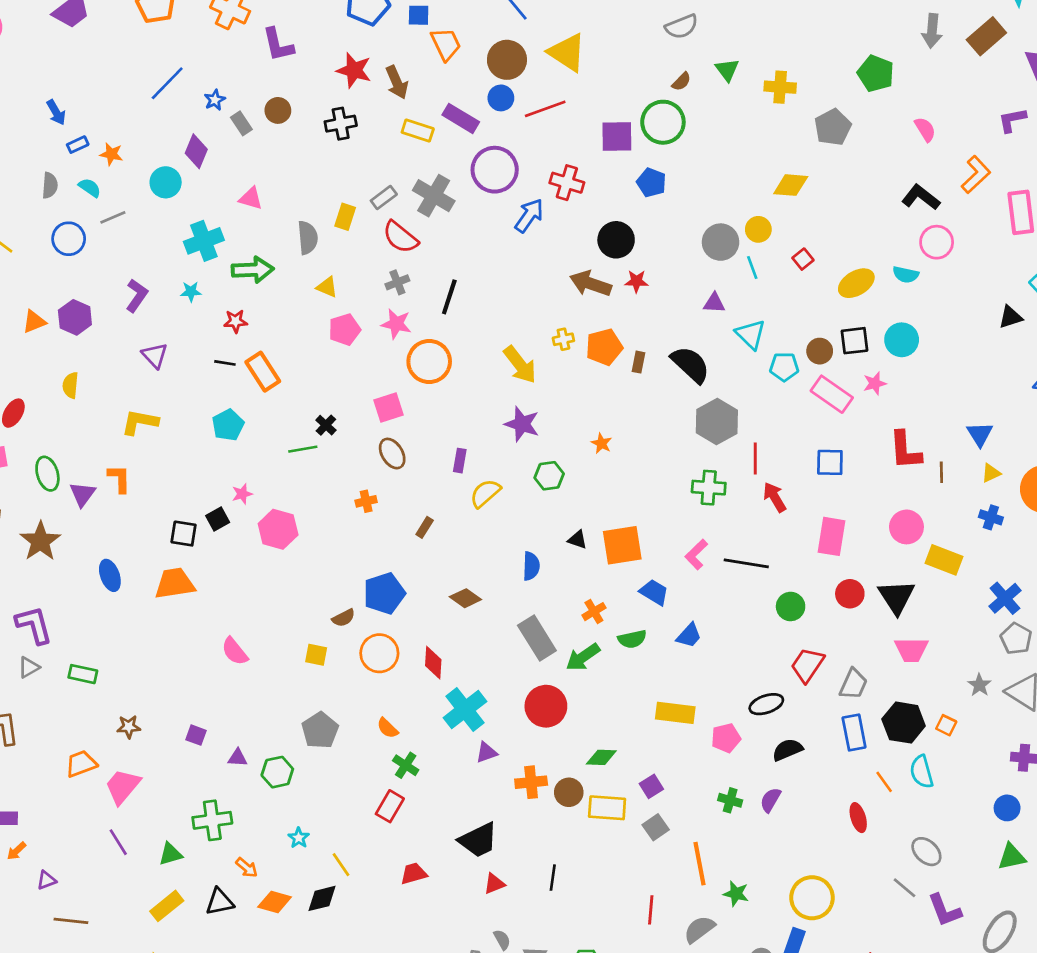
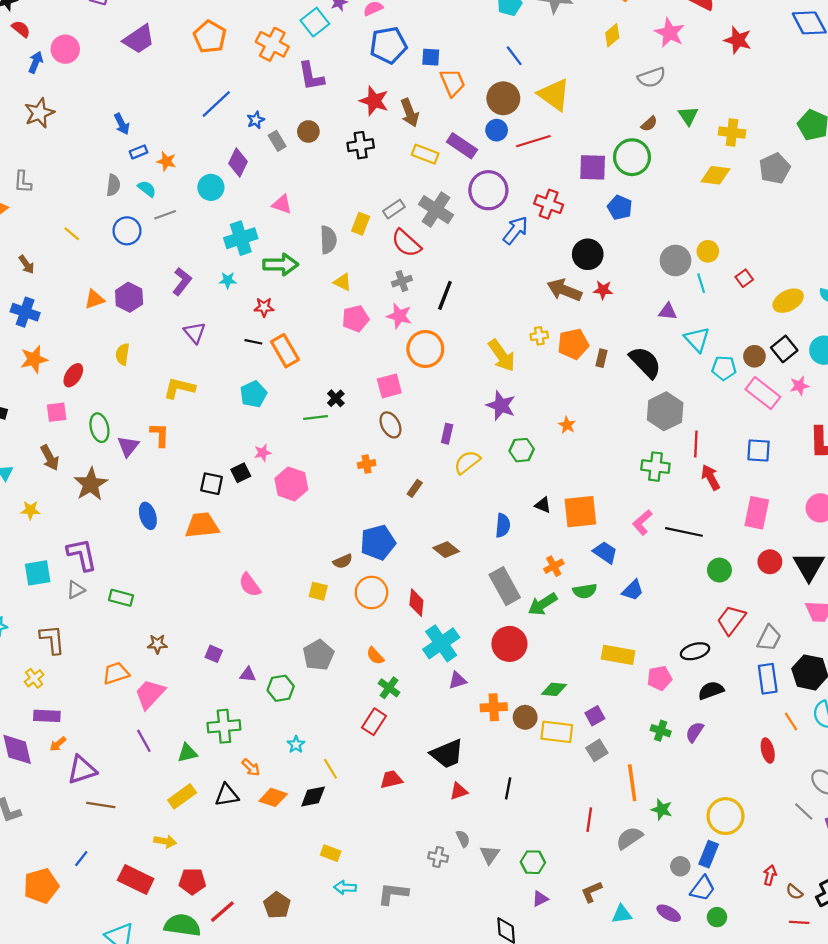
yellow diamond: (791, 185) -> (715, 175), moved
black square: (855, 341) -> (784, 349), turned -35
purple triangle: (46, 880) -> (82, 770), size x1.8

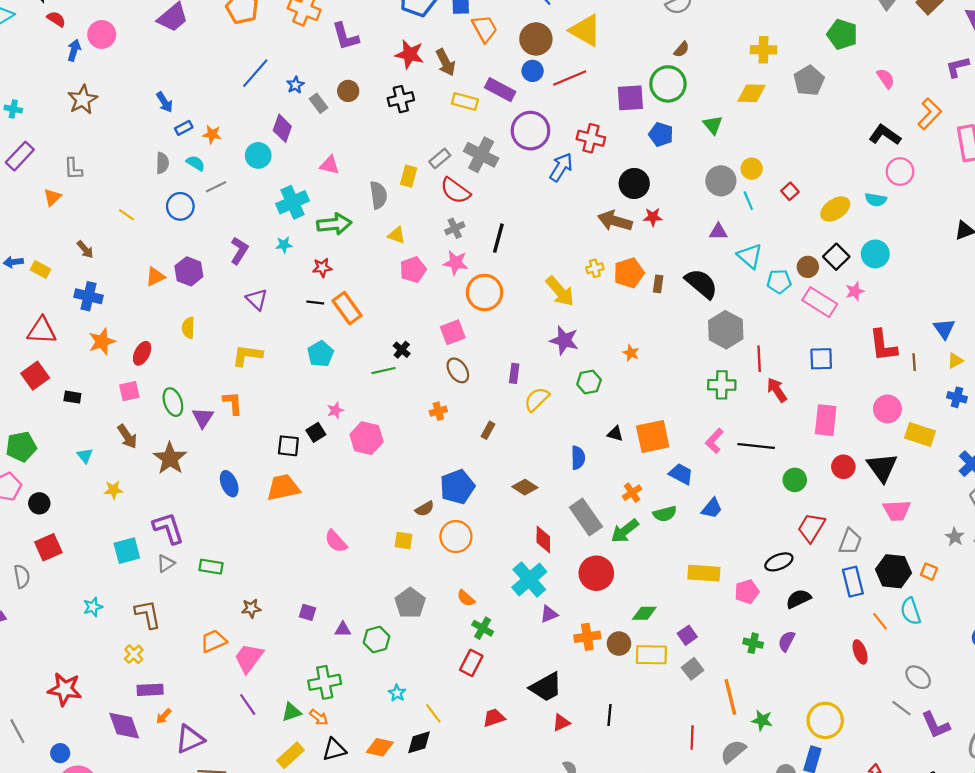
green triangle: (688, 116) -> (713, 125), moved
red diamond: (416, 603) -> (543, 539), moved
orange arrow: (251, 767) -> (319, 717), moved

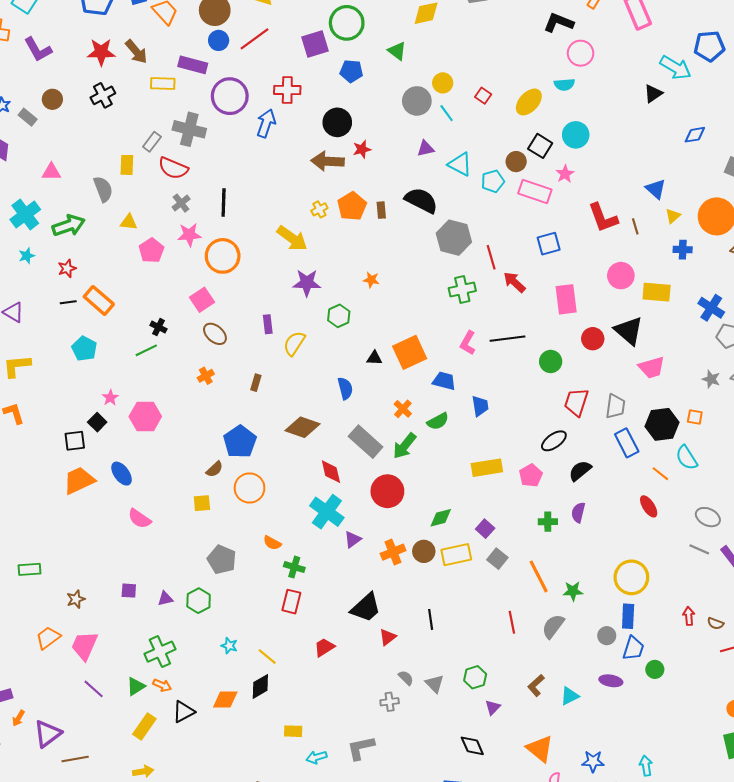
blue ellipse: (229, 484) -> (122, 474), moved
brown diamond: (525, 487) -> (303, 427), size x1.4
blue trapezoid: (712, 508) -> (480, 406), turned -35

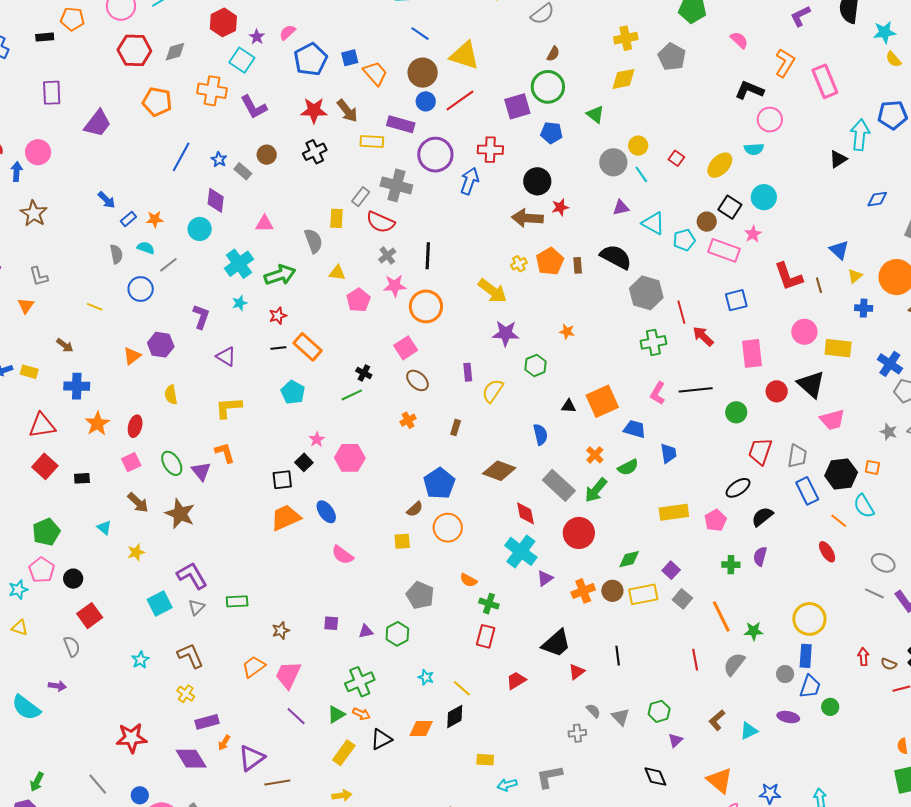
cyan arrow: (676, 68) -> (860, 135), turned -116

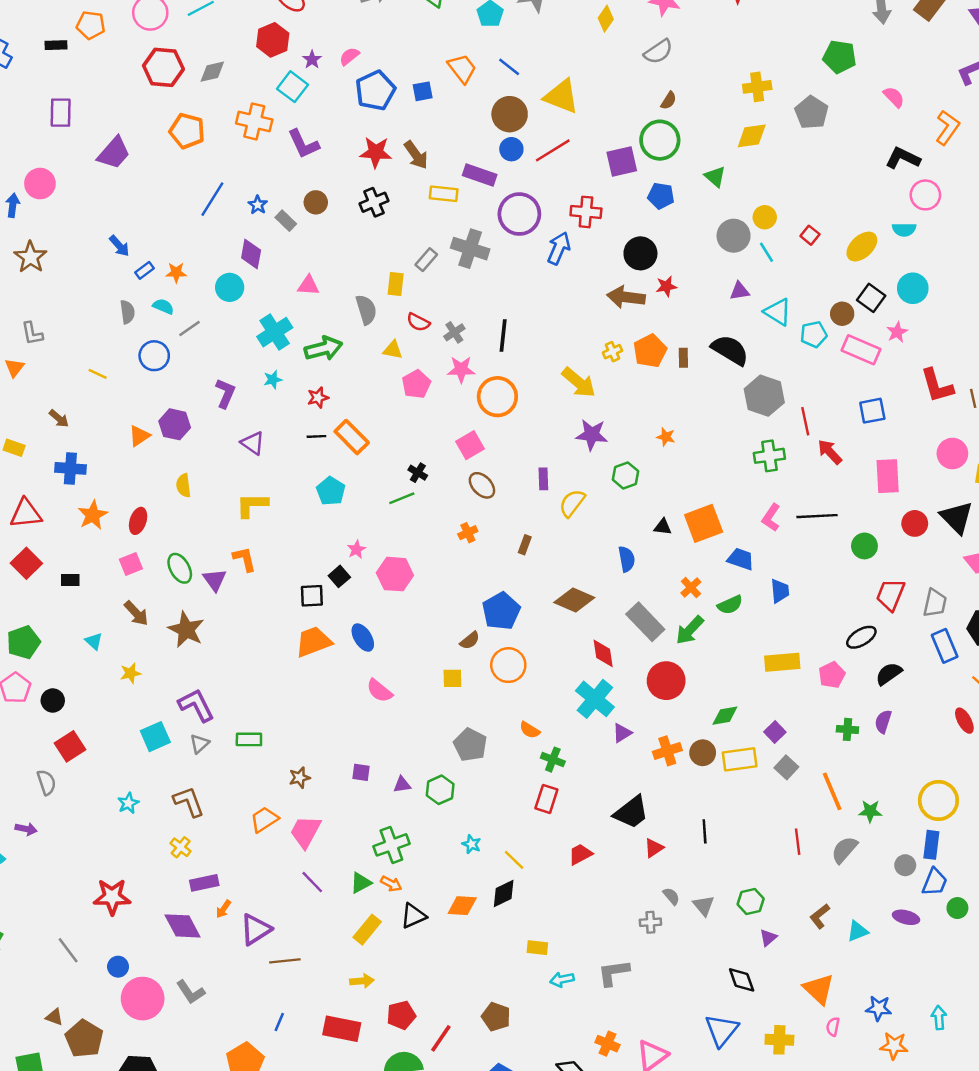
orange trapezoid: (375, 73) -> (462, 68), moved
red semicircle: (380, 222) -> (418, 322), moved, size x0.7

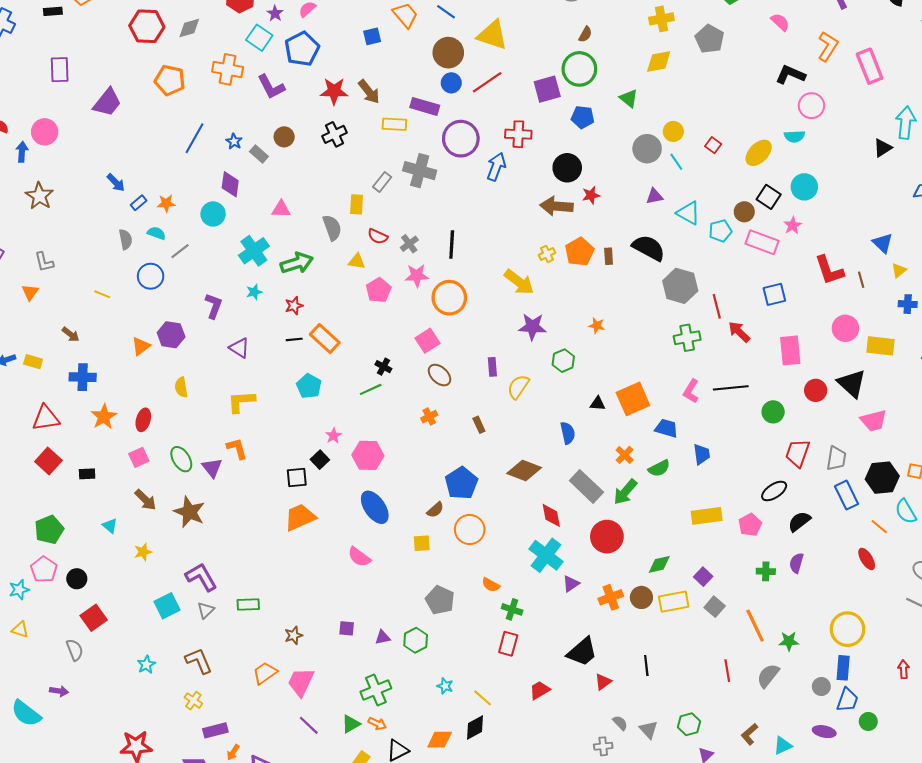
blue pentagon: (375, 90) -> (302, 49), moved
brown rectangle: (525, 545) -> (479, 425), turned -42
blue ellipse: (363, 638) -> (375, 507), moved, size x1.4

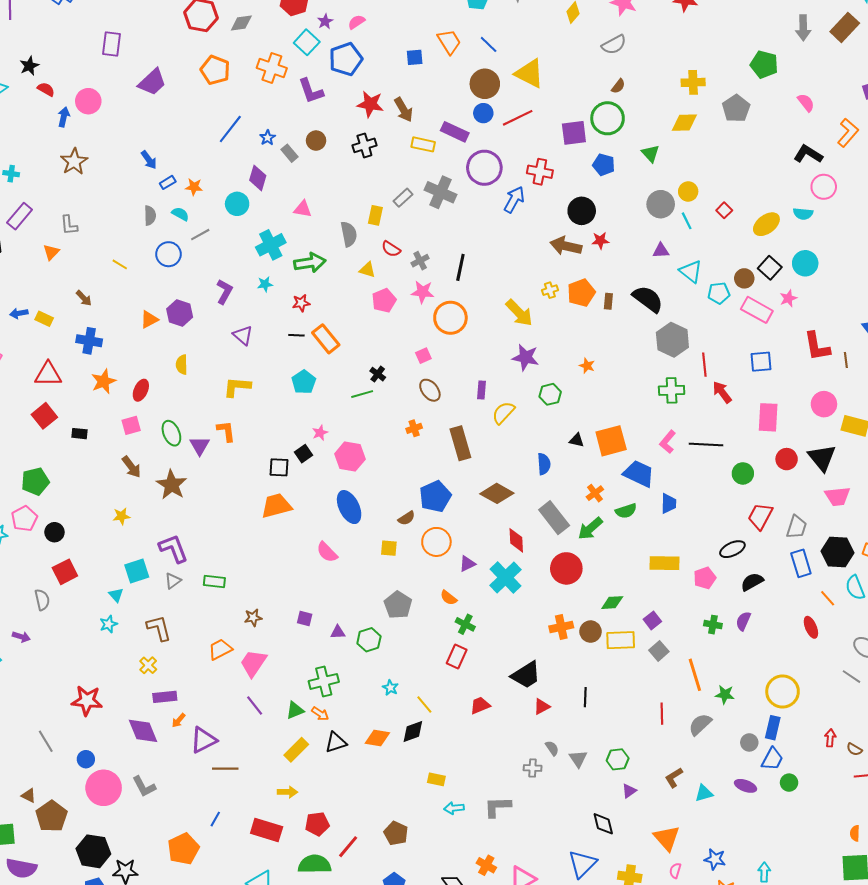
pink square: (428, 341) -> (423, 356), size x0.7
brown rectangle: (479, 425) -> (460, 443), size x2.0
blue trapezoid: (666, 428) -> (639, 474), size x1.4
cyan triangle: (110, 526) -> (116, 595), moved
purple triangle: (571, 584) -> (467, 564), moved

